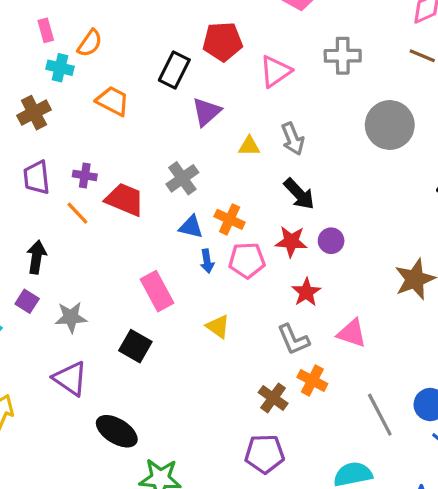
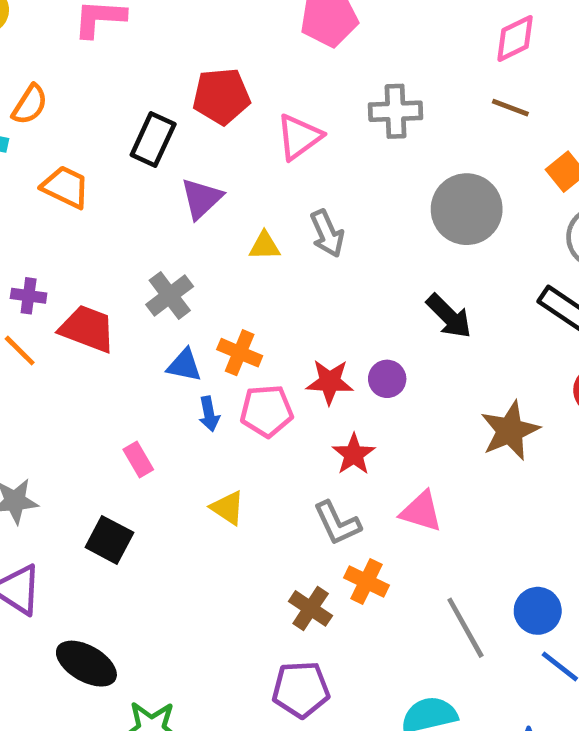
black arrow: (299, 194) -> (449, 316), moved
pink rectangle: (157, 291) -> (138, 460), size x0.6

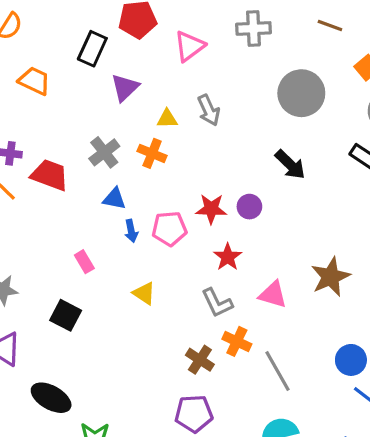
orange cross: (240, 353) -> (152, 153), moved
brown star: (510, 431) -> (331, 277), moved
gray line: (465, 628) -> (278, 371), moved

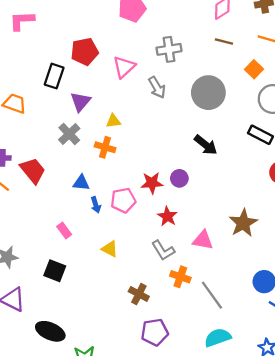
gray arrow: (209, 110) -> (157, 87), moved
gray cross: (104, 152) -> (69, 134), moved
red trapezoid: (50, 175) -> (33, 170), turned 36
brown cross: (200, 360) -> (139, 294), moved

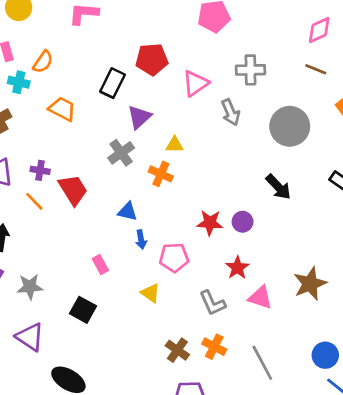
pink pentagon: (123, 200) -> (174, 258), moved
red star: (167, 216) -> (237, 268), moved
orange cross: (180, 277) -> (214, 347), moved

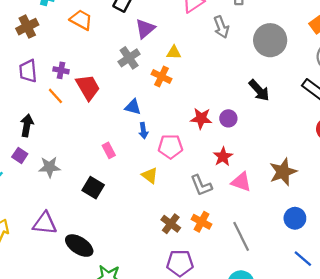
purple triangle: (30, 337) -> (45, 223), moved, turned -30
blue circle: (325, 355) -> (295, 218), moved

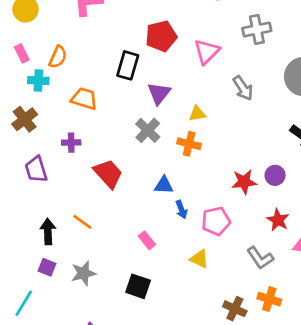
gray arrow: (221, 27) -> (243, 88), moved
purple cross: (61, 70) -> (71, 143), moved
orange line: (55, 96) -> (82, 222), moved

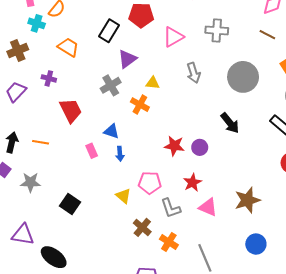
purple trapezoid: (36, 169) -> (16, 92), turned 45
pink pentagon: (216, 221) -> (150, 183), moved
orange line: (82, 222) -> (41, 142), turned -42
pink rectangle: (147, 240) -> (92, 151), moved
brown cross: (235, 309) -> (142, 227), moved

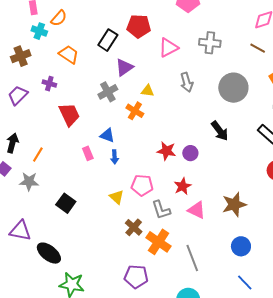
orange line: (41, 142) -> (38, 155), moved, turned -70
orange cross: (169, 242) -> (159, 242), size x1.4

